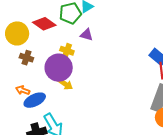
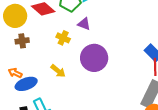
brown cross: (26, 58) -> (22, 41), turned -32
purple circle: (59, 68) -> (94, 58), moved

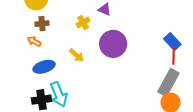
yellow cross: (63, 38) -> (83, 22), turned 32
orange arrow: (15, 73) -> (34, 41), moved

